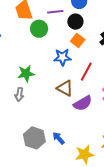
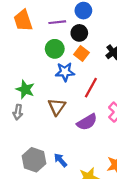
green circle: (39, 29) -> (55, 49), moved
green star: (26, 73) -> (25, 89), turned 30
brown triangle: (65, 88) -> (57, 107), moved, turned 36

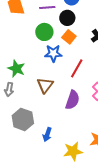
purple semicircle: (87, 122) -> (72, 100), turned -42
gray hexagon: (34, 160) -> (23, 119), moved
blue arrow: (60, 160) -> (47, 134), turned -120

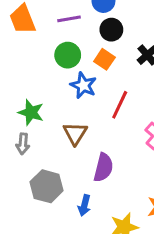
black circle: (67, 18) -> (111, 30), moved
blue star: (53, 53) -> (83, 85), turned 30
purple semicircle: (72, 100) -> (103, 168), moved

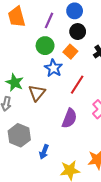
purple line: (69, 19) -> (49, 20), turned -63
brown triangle: (75, 133) -> (37, 93), moved
purple semicircle: (103, 168) -> (69, 118), moved

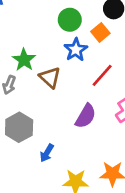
brown triangle: (37, 93) -> (50, 77), turned -36

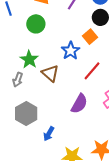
green circle: (70, 20) -> (36, 24), moved

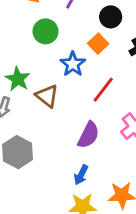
green circle: (36, 24) -> (46, 31), moved
blue arrow: (49, 134) -> (81, 175), moved

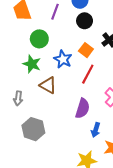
orange square: (98, 44) -> (86, 50), moved
green star: (18, 79) -> (32, 64), moved
blue arrow: (81, 175) -> (96, 130), moved

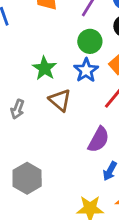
green circle: (39, 39) -> (90, 41), moved
gray hexagon: (33, 129) -> (27, 178), moved

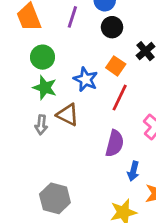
green circle: (90, 41) -> (43, 57), moved
gray arrow: (17, 109) -> (41, 125), moved

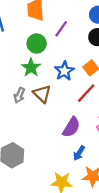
purple line: (72, 17) -> (61, 29), moved

